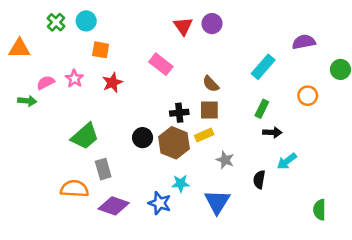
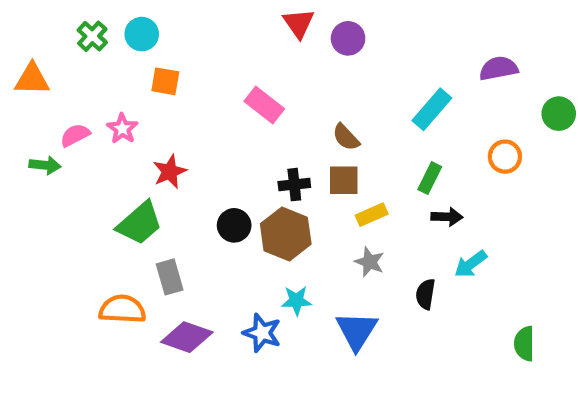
red triangle: (183, 26) -> (299, 23), moved
red star: (112, 83) -> (170, 172), moved
yellow rectangle: (204, 135) -> (372, 215), moved

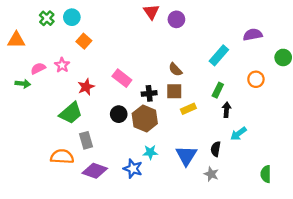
orange square: (165, 81) -> (84, 41), turned 32
pink rectangle: (264, 105) -> (122, 78), moved
black arrow: (447, 217) -> (227, 110), turned -88
gray star: (370, 262) -> (211, 174), moved
blue triangle: (357, 331) -> (186, 156), moved

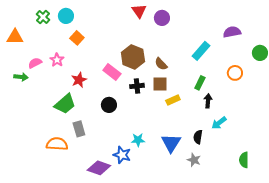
brown hexagon: (145, 118) -> (133, 57), moved
purple diamond: (95, 171) -> (99, 168), moved

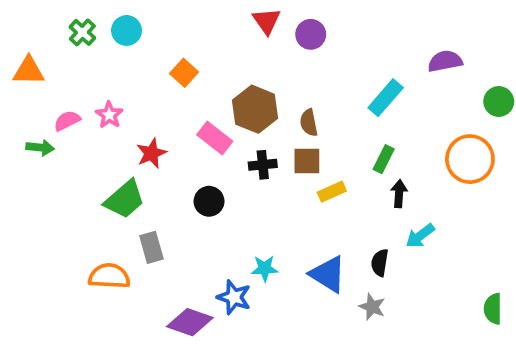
orange square: (77, 38) -> (184, 73), moved
brown semicircle: (161, 64) -> (309, 123), turned 32
orange circle: (235, 73) -> (470, 159), moved, size x1.6
blue triangle: (171, 143) -> (328, 274), turned -30
green semicircle: (244, 160) -> (493, 309), moved

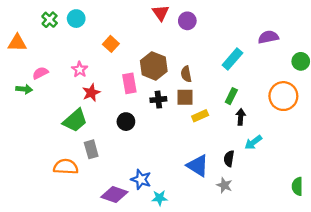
pink star: (109, 115) -> (80, 69), moved
pink rectangle: (215, 138) -> (129, 83), turned 42
cyan star: (265, 268) -> (160, 198), moved

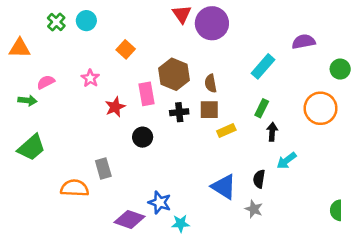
purple circle: (187, 21) -> (212, 23), size x1.6
red star: (91, 93) -> (115, 107), moved
green trapezoid: (75, 120) -> (31, 148), moved

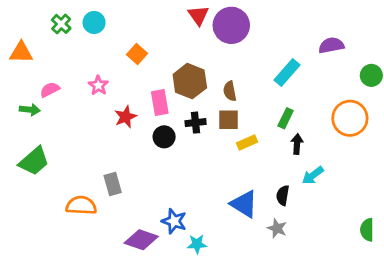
black circle: (143, 137) -> (164, 137), moved

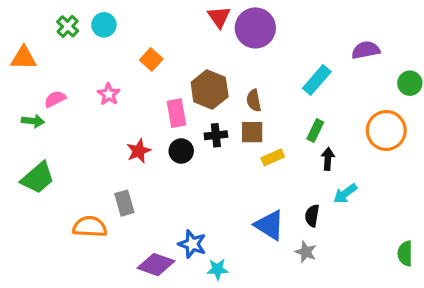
red star: (125, 117) -> (139, 151), moved

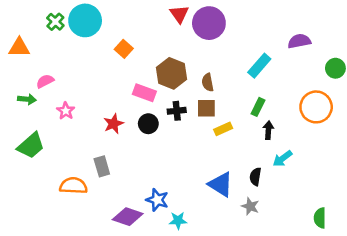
cyan circle: (104, 25) -> (85, 20), size x1.6
pink star: (109, 94) -> (66, 111), moved
pink rectangle: (176, 113) -> (144, 93), turned -60
green semicircle: (405, 253) -> (320, 218), moved

